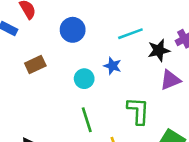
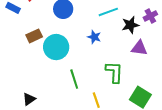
cyan circle: (84, 79) -> (56, 47), moved, size x1.6
purple triangle: (170, 80) -> (139, 48), turned 30

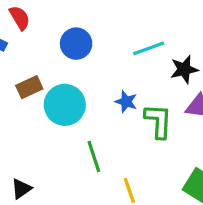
blue star: (94, 37) -> (126, 102), moved
green L-shape: (114, 72) -> (158, 121), moved

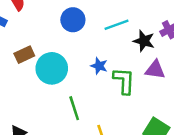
blue circle: (76, 44) -> (73, 20), moved
black star: (184, 69) -> (144, 41), turned 30

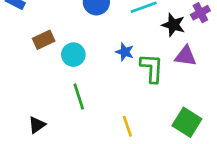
cyan circle: (52, 68) -> (73, 55), size x0.7
green line: (74, 108) -> (79, 97), moved

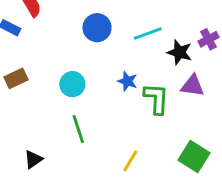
brown rectangle: (44, 40) -> (16, 78), moved
yellow line: (127, 126) -> (130, 161), turned 50

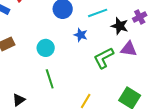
blue star: (127, 81) -> (81, 35), moved
green L-shape: (156, 99) -> (104, 58), turned -120

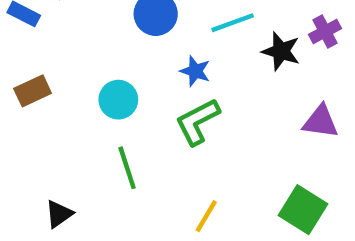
purple triangle: (129, 49) -> (321, 122), moved
green L-shape: (104, 58) -> (197, 122), moved

